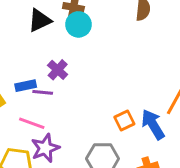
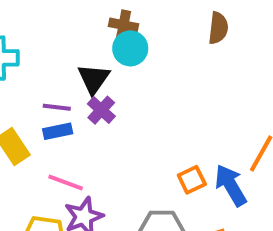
black triangle: (40, 20) -> (94, 79), moved, turned -30
purple line: (43, 92) -> (57, 107), moved

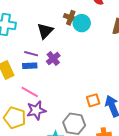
cyan circle: (130, 48) -> (82, 23), moved
black triangle: (94, 79) -> (45, 31), moved

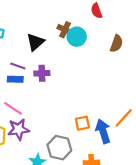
purple cross: (53, 58) -> (42, 73), turned 32

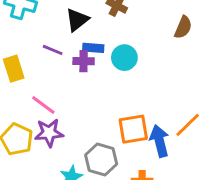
cyan circle: (77, 37) -> (124, 58), moved
blue rectangle: (15, 79) -> (93, 48), moved
orange square: (82, 123) -> (133, 129), size x1.5

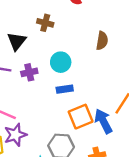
brown semicircle: (183, 27) -> (102, 41), moved
blue rectangle: (93, 48) -> (65, 89), moved

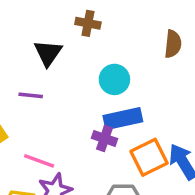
purple cross: (29, 72) -> (104, 138), moved, turned 35
blue rectangle: (65, 89) -> (123, 119), size x1.5

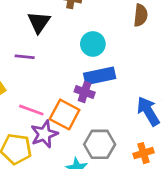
orange square: (149, 157) -> (65, 114), moved, turned -36

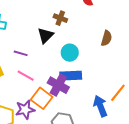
black triangle: (39, 22) -> (45, 35), moved
purple cross: (85, 92) -> (58, 85), size x1.5
pink line: (31, 110) -> (26, 76), moved

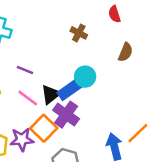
black triangle: (45, 35) -> (51, 94), moved
brown semicircle: (106, 38) -> (125, 52), moved
blue rectangle: (71, 76) -> (70, 89), moved, turned -40

